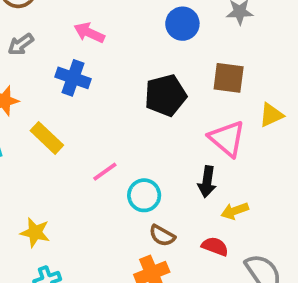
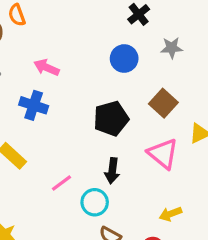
brown square: (229, 78) -> (163, 103), turned 36
black arrow: (207, 182) -> (112, 171), moved

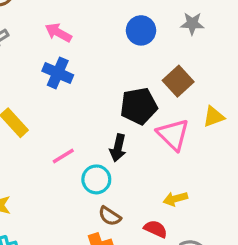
blue cross: (34, 105) -> (58, 73), moved
black pentagon: (111, 119) -> (139, 106), moved

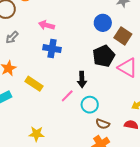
blue circle: (141, 30) -> (103, 23), moved
black arrow: (118, 148) -> (82, 80), moved

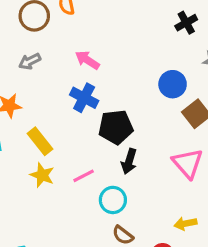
black pentagon: (104, 56) -> (116, 127), moved
black arrow: (82, 80) -> (129, 161), moved
yellow star: (36, 134) -> (42, 175), moved

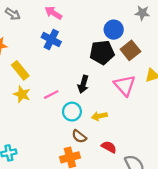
gray arrow: (30, 61) -> (13, 14), turned -120
black pentagon: (116, 127) -> (102, 52), moved
yellow arrow: (185, 224) -> (99, 116), moved

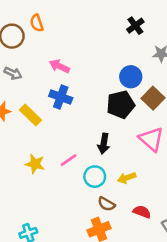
yellow rectangle: (20, 70) -> (31, 115), moved

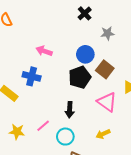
pink arrow: (59, 66) -> (44, 51), moved
yellow arrow: (127, 178) -> (103, 134), moved

